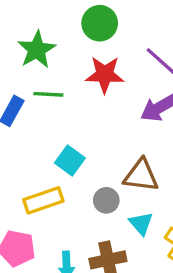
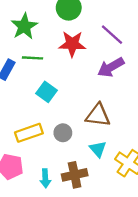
cyan square: (70, 161) -> (46, 92), moved
gray circle: (106, 200) -> (63, 133), moved

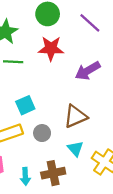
purple line: (112, 35) -> (90, 23), moved
cyan square: (46, 92) -> (25, 105), moved, turned 30
brown triangle: (98, 115) -> (75, 116), turned -30

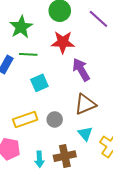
purple arrow: (88, 71) -> (81, 70), moved, turned 90
cyan square: (25, 105) -> (39, 83), moved

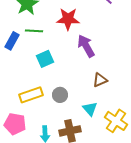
brown triangle: (85, 104) -> (100, 80), moved, size x0.7

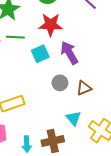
cyan square: (45, 59) -> (40, 54), moved
gray circle: (60, 95) -> (60, 83), moved

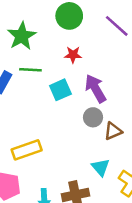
red star: (51, 25) -> (73, 55), size x0.6
gray circle: (60, 83) -> (93, 117), moved

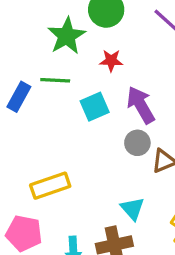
green star: (22, 36) -> (67, 36), moved
cyan triangle: (101, 167) -> (132, 209), moved

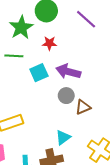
purple arrow: (141, 105) -> (68, 72), turned -45
cyan triangle: (132, 209) -> (63, 137), turned 35

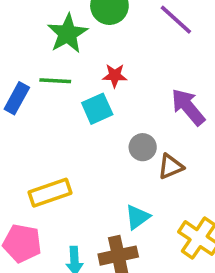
red star: (49, 43) -> (115, 76), moved
purple arrow: (68, 72) -> (188, 107), moved, turned 35

